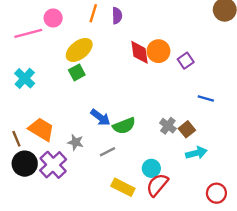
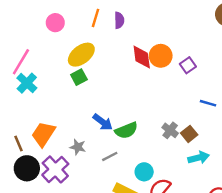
pink line: (28, 33) -> (21, 62), moved, turned -44
orange trapezoid: (41, 129) -> (43, 134), turned -88
cyan circle: (151, 168) -> (144, 172), moved

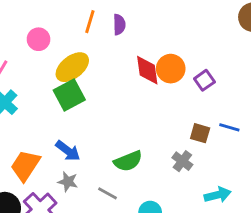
pink circle: (55, 23) -> (39, 39), moved
green square: (79, 77) -> (69, 95), size x1.5
blue arrow: (103, 122) -> (68, 151), moved
brown square: (189, 134) -> (200, 133), moved, turned -35
gray line: (110, 156) -> (108, 193), turned 56

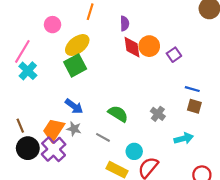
purple semicircle: (119, 25) -> (125, 24), moved
brown square: (200, 133) -> (194, 106), moved
green semicircle: (128, 161) -> (118, 114), turned -126
orange trapezoid: (25, 166) -> (54, 130), moved

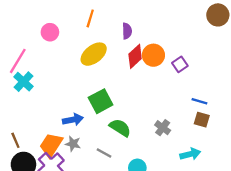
yellow ellipse: (77, 45) -> (94, 54), moved
red diamond: (132, 47) -> (135, 56), turned 55
green square: (75, 65) -> (101, 101), moved
blue arrow: (74, 106) -> (73, 120), turned -48

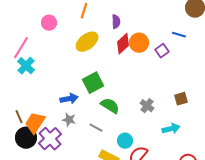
blue line: (199, 101) -> (179, 35), moved
brown square: (202, 120) -> (181, 99), turned -32
orange trapezoid: (51, 145) -> (35, 123), moved

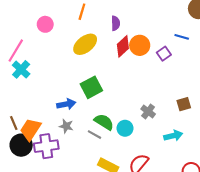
green semicircle: (110, 106) -> (104, 122), moved
purple cross: (50, 139) -> (46, 146), turned 35
cyan circle: (125, 141) -> (125, 128), moved

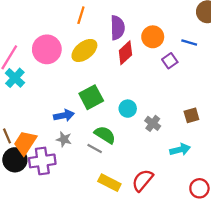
purple semicircle: (116, 23) -> (117, 28), size x1.5
pink circle: (45, 24) -> (47, 49), moved, size x1.6
orange circle: (140, 45) -> (153, 37), moved
cyan circle: (125, 128) -> (128, 109), moved

